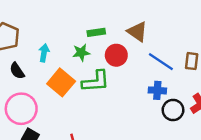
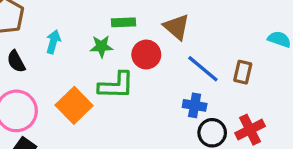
orange square: (61, 82) -> (74, 105), moved

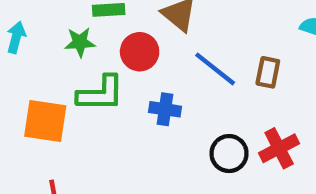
orange square: (74, 105) -> (45, 121), turned -36
blue cross: (195, 105) -> (165, 109), moved

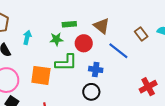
brown rectangle: (268, 72) -> (141, 34), moved, turned -48
black circle: (229, 154) -> (91, 92), moved

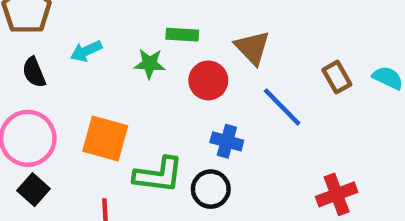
cyan arrow: (27, 37) -> (86, 51), turned -136
green L-shape: (66, 63) -> (158, 175), moved

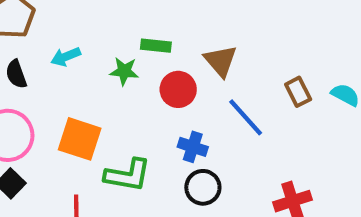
black circle: (211, 189) -> (203, 187), moved

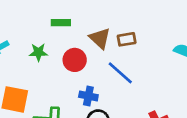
green rectangle: (156, 46) -> (61, 23), moved
brown rectangle: (298, 92) -> (127, 39), moved, turned -66

